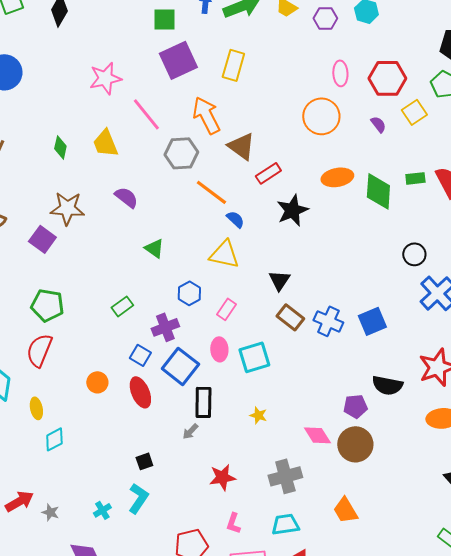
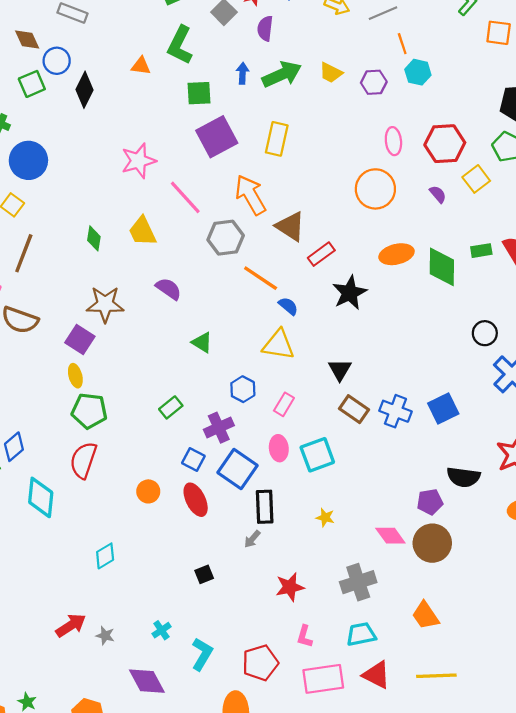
yellow ellipse: (36, 408) -> (75, 376), moved
cyan L-shape: (138, 498) -> (202, 654), moved

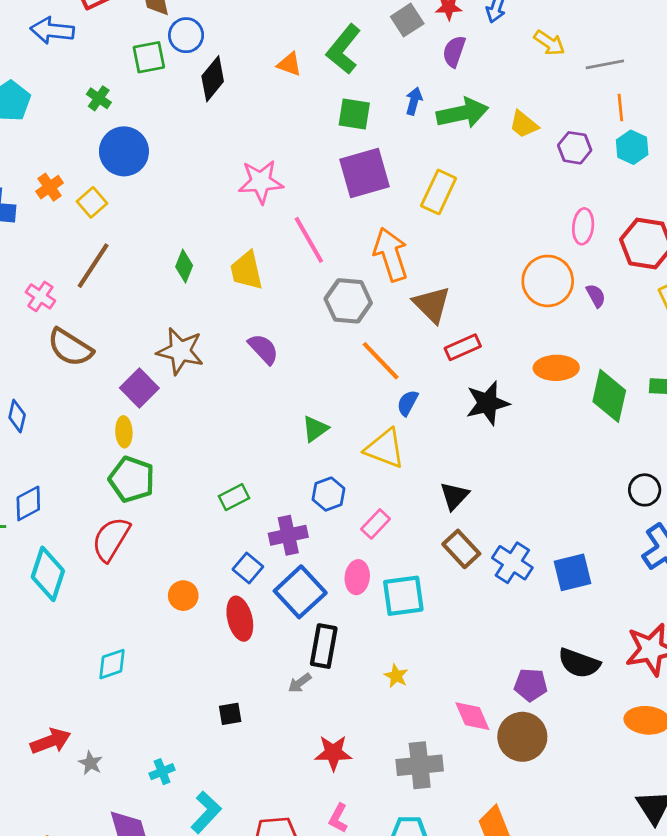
purple semicircle: (438, 194) -> (596, 296), moved
blue semicircle: (288, 306) -> (408, 403), turned -114
green triangle: (202, 342) -> (315, 429), moved, turned 40

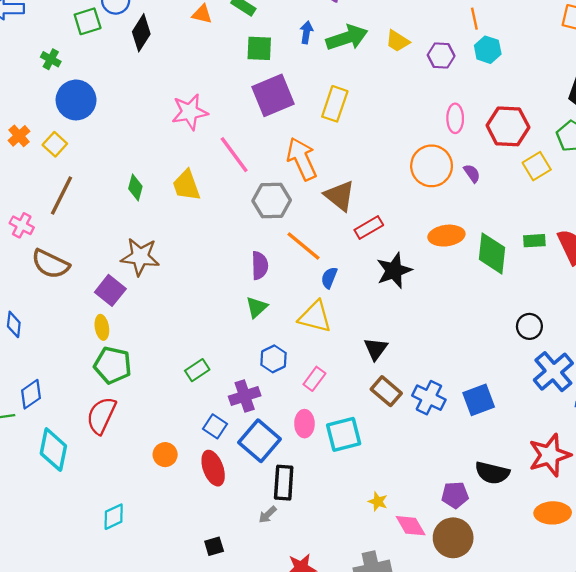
purple semicircle: (263, 349) -> (260, 266), moved, turned 48
yellow star: (396, 676) -> (378, 502), moved

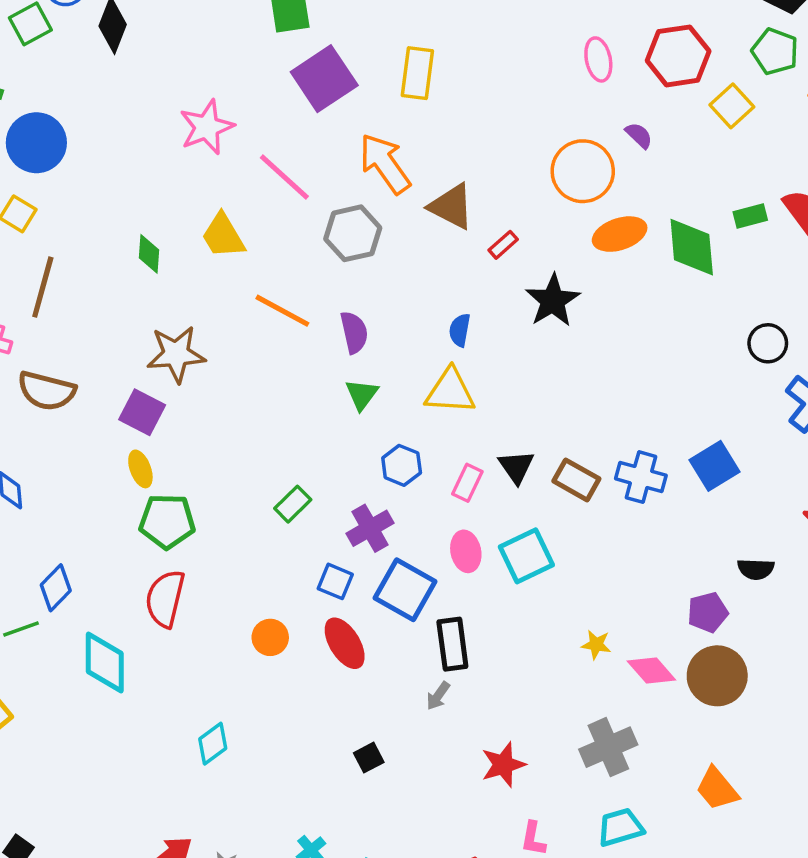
orange circle: (432, 166) -> (583, 171), moved
red rectangle: (369, 228) -> (503, 245), size x0.7
orange line: (303, 246) -> (282, 311), moved
black triangle: (376, 349) -> (516, 467), moved
black semicircle: (492, 473) -> (756, 569), size x0.7

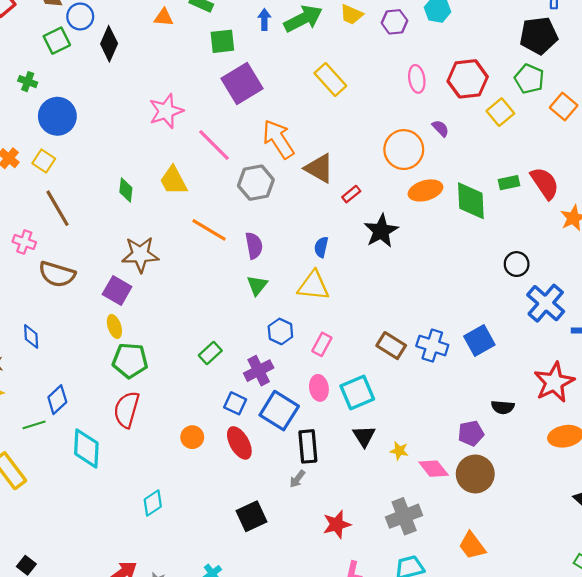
yellow rectangle: (417, 73) -> (330, 80), moved, turned -52
brown line: (43, 287) -> (57, 208), turned -48
black triangle: (516, 467) -> (364, 436), moved
black square: (369, 758) -> (252, 516), size x1.6

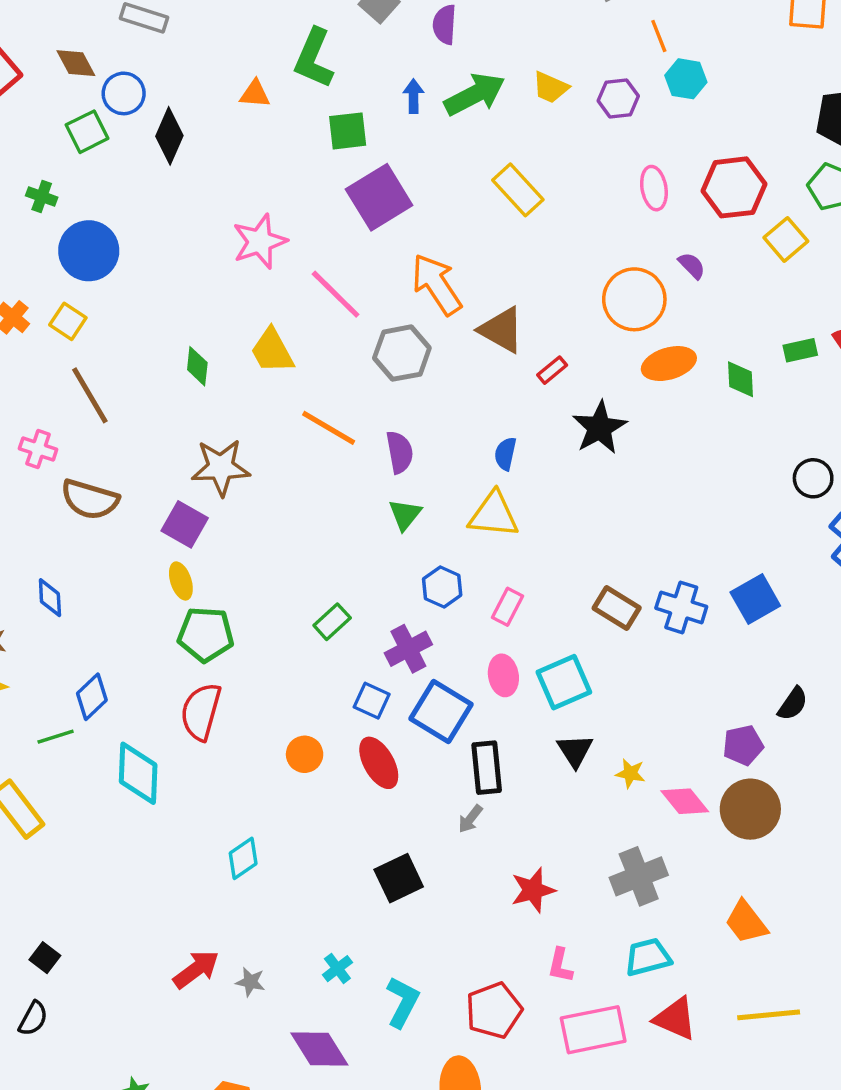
green diamond: (471, 201) -> (740, 379), size x0.6
black semicircle: (503, 407) -> (793, 704), turned -60

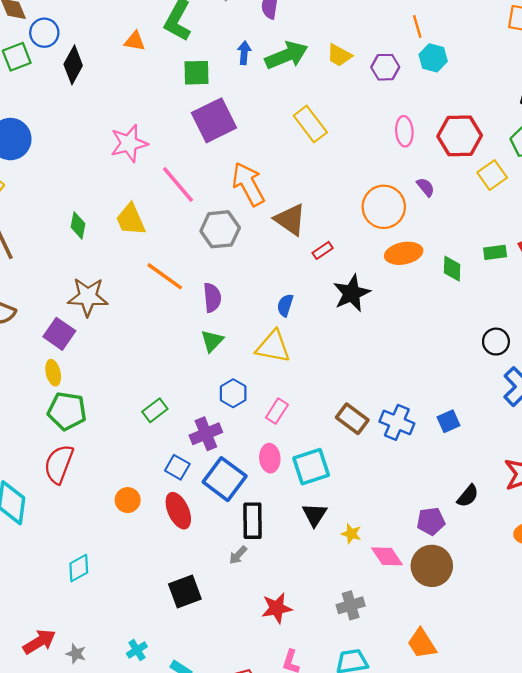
blue square: (755, 599) -> (448, 421), size x0.7
gray cross: (639, 876) -> (351, 605), size x0.7

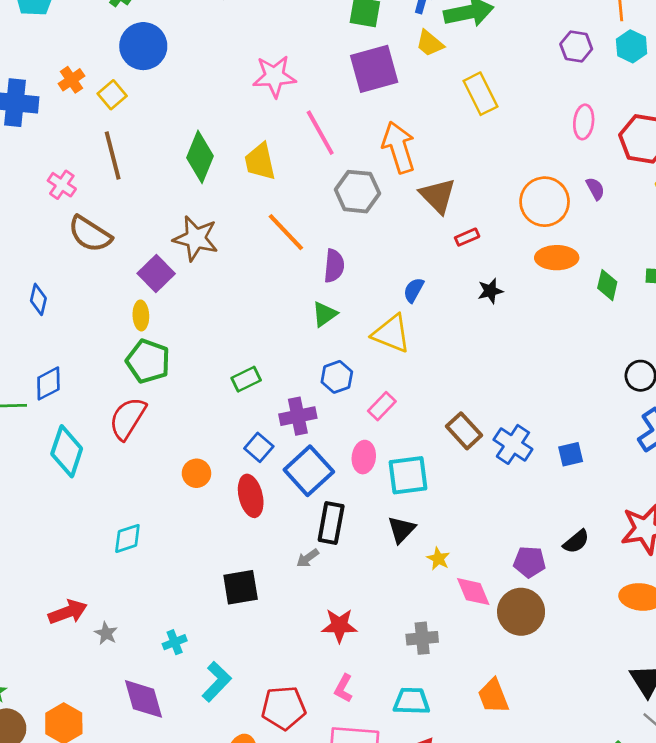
yellow trapezoid: (339, 55) -> (430, 43), moved
green diamond: (78, 225) -> (200, 157), size x1.6
black star: (352, 293) -> (490, 291), size x0.6

